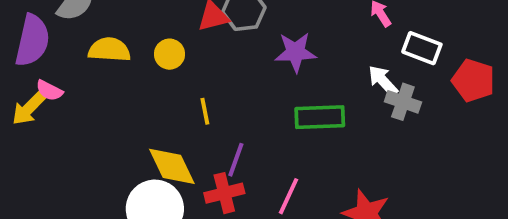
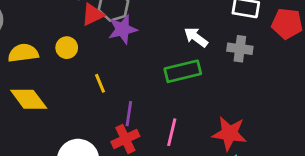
purple star: (296, 52) -> (123, 29), moved
white arrow: (383, 81) -> (196, 37), moved
yellow diamond: (172, 166) -> (29, 99), moved

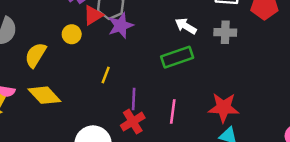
yellow circle: (67, 48) -> (72, 34), moved
yellow semicircle: (23, 53) -> (36, 55), turned -45
yellow line: (100, 83) -> (106, 75), turned 49

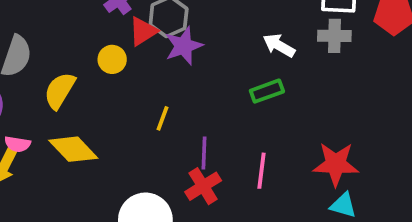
gray cross: (225, 32) -> (334, 36), moved
green rectangle: (177, 57) -> (267, 91), size x0.7

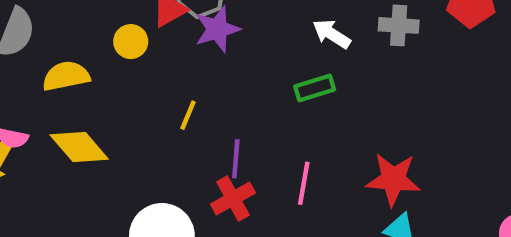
yellow semicircle: (60, 91) -> (66, 76), turned 45

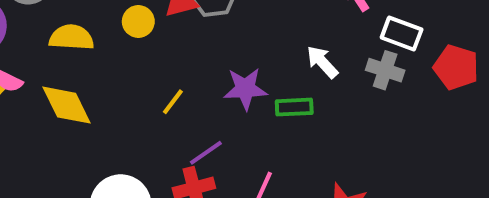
purple star: (217, 29) -> (245, 89), moved
purple line: (236, 159) -> (206, 153), turned 36

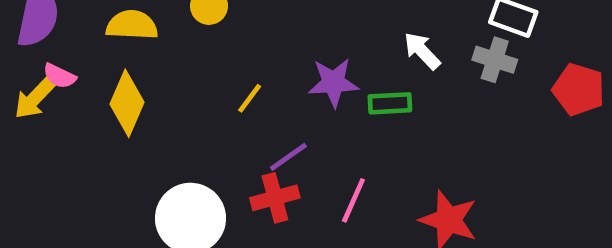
red pentagon: (456, 67) -> (579, 89), moved
yellow diamond: (67, 105) -> (127, 103), turned 50

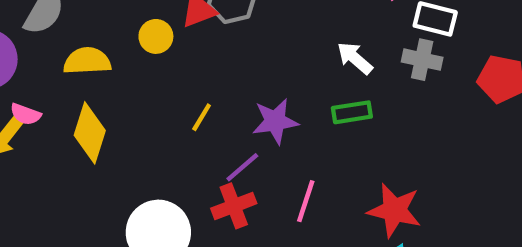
purple star: (333, 83) -> (275, 121), moved
green rectangle: (390, 103) -> (352, 112), moved

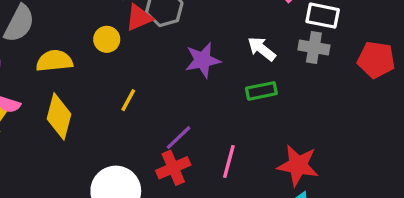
yellow line: (202, 117) -> (128, 100), moved
purple star: (275, 121) -> (203, 60), moved

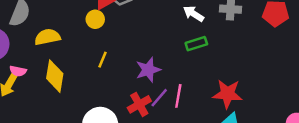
yellow circle: (107, 39) -> (95, 19), moved
purple star: (203, 60) -> (148, 70), moved
purple line: (178, 138) -> (159, 98), moved

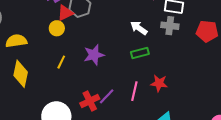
purple star: (148, 70) -> (94, 55), moved
red star: (228, 94) -> (159, 83), moved, size x0.7
pink line: (178, 96) -> (134, 91), moved

